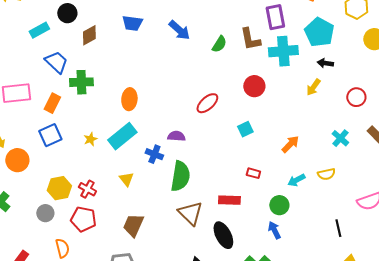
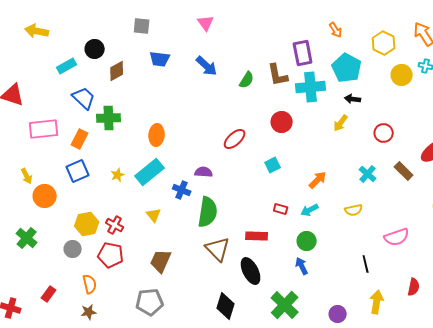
cyan arrow: (296, 180) -> (310, 210), moved

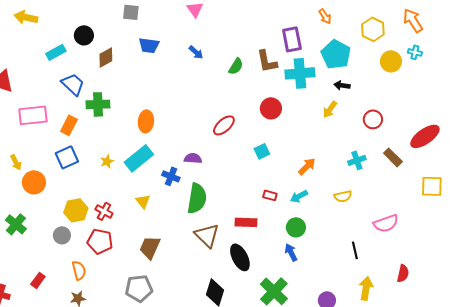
blue arrow: (207, 66) -> (196, 52), size x0.7
cyan cross: (368, 174) -> (357, 160), turned 30

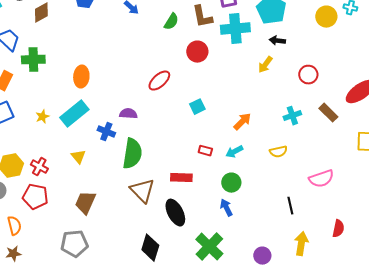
red circle: (271, 108) -> (197, 52), moved

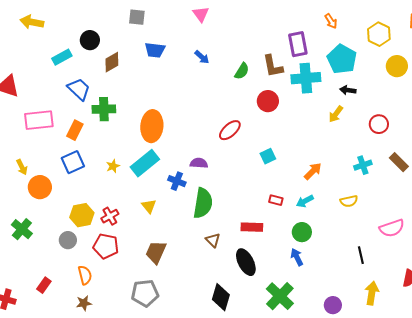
orange ellipse: (81, 77) -> (152, 126), size x1.4
red cross: (39, 167) -> (110, 216), turned 30
brown triangle: (142, 191) -> (213, 240), size x0.6

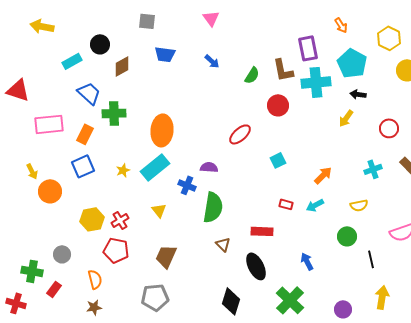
green cross: (22, 229) -> (32, 271), moved, turned -30
green circle: (302, 232) -> (347, 236), moved
gray circle: (68, 240) -> (62, 254), moved

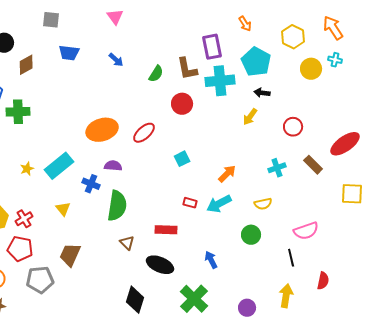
orange ellipse: (162, 130) -> (102, 130), moved, turned 68
cyan arrow: (315, 205) -> (219, 204), size x1.4
black line: (371, 259) -> (291, 258), moved
black ellipse: (256, 266) -> (160, 265), turned -40
gray pentagon: (155, 297) -> (40, 280), moved

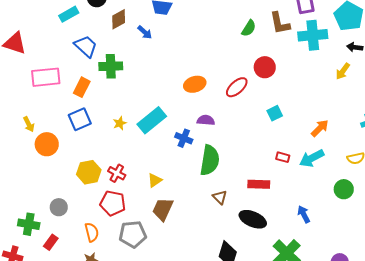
blue arrow: (116, 60) -> (145, 32), moved
red circle: (182, 104) -> (265, 67), moved
orange ellipse: (102, 130) -> (195, 84), size x0.7
yellow triangle: (63, 209) -> (155, 180), moved, turned 35
red cross: (24, 219) -> (117, 173), turned -30

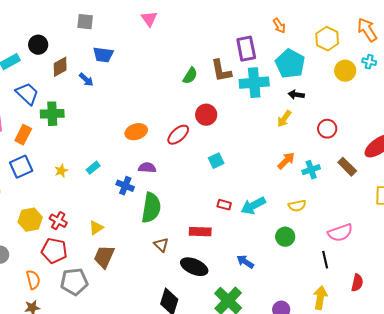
cyan rectangle: (152, 120) -> (93, 168), size x0.5
orange arrow: (320, 128) -> (286, 161), moved
blue arrow: (304, 214) -> (245, 262), turned -30

